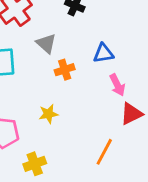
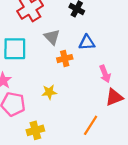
blue triangle: (103, 53) -> (87, 42), moved

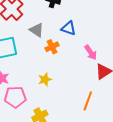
blue triangle: (87, 42) -> (69, 28), turned 35

